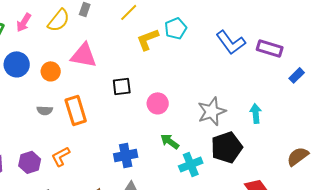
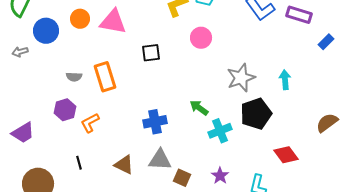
orange circle: (51, 71) -> (80, 19), moved
pink circle: (158, 103) -> (201, 38), moved
purple hexagon: (30, 162) -> (65, 110), moved

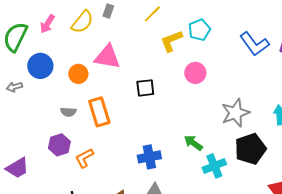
orange circle: (80, 19) -> (78, 74), moved

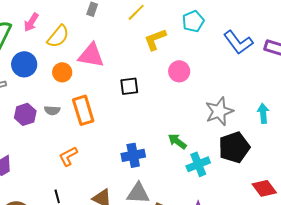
yellow semicircle: (82, 22) -> (58, 36), moved
cyan pentagon: (199, 30) -> (193, 21), moved
purple hexagon: (59, 145) -> (25, 114), moved

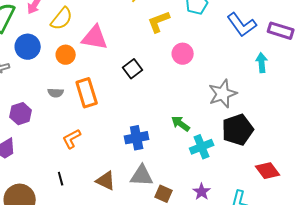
black square: (129, 86) -> (133, 69), turned -30
cyan arrow: (263, 113) -> (262, 63), moved
purple hexagon: (25, 114) -> (21, 114), moved

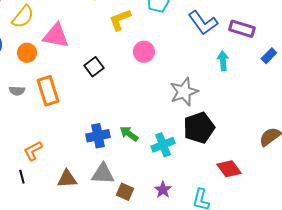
green arrow: (181, 124) -> (129, 134), moved
orange L-shape: (72, 139) -> (33, 151), moved
brown triangle: (106, 181) -> (67, 179), turned -30

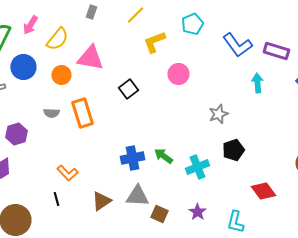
gray star: (184, 92) -> (218, 114), size x0.7
black pentagon: (199, 128) -> (233, 150), size x0.7
orange L-shape: (33, 151) -> (67, 173), turned -105
brown triangle: (67, 179) -> (101, 201), turned -30

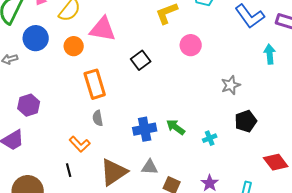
gray semicircle: (51, 113) -> (98, 118), moved, turned 77
cyan cross: (197, 167) -> (210, 138), size x0.6
gray triangle: (137, 196) -> (150, 167), size x0.7
brown triangle: (101, 201) -> (114, 172), size x1.4

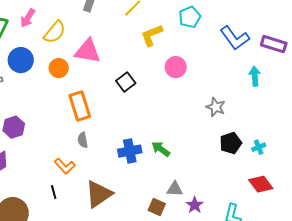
gray star: (231, 85) -> (216, 107), turned -30
cyan cross: (210, 138) -> (259, 147), moved
gray triangle: (150, 167) -> (175, 189), moved

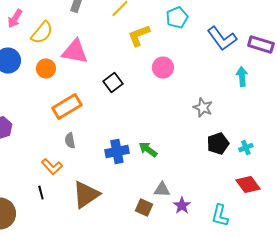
orange rectangle: (80, 106) -> (67, 107), turned 76

